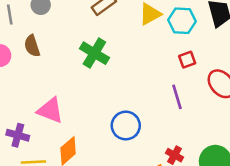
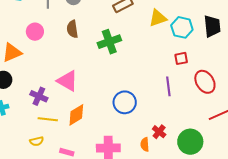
brown semicircle: (32, 46) -> (72, 29), moved
green cross: (94, 53) -> (109, 42), turned 30

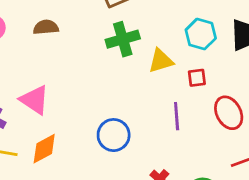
yellow triangle: (158, 18) -> (161, 61), moved
brown semicircle: (72, 29) -> (46, 27), turned 90
green cross: (109, 42) -> (123, 39), moved

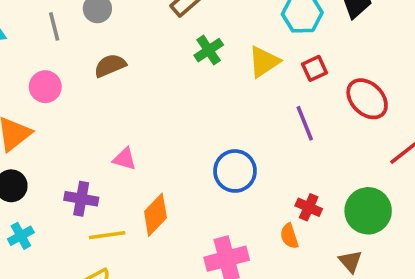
green cross: (123, 39) -> (209, 50), size x0.7
pink triangle: (35, 100) -> (125, 159), size x0.6

